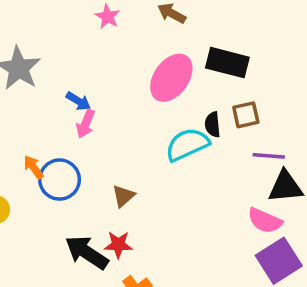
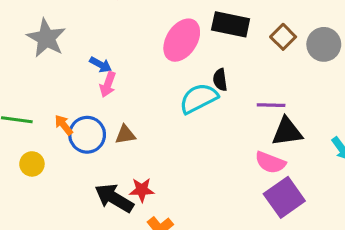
brown square: (246, 115) -> (283, 37), moved, turned -30
brown triangle: (123, 196) -> (125, 135), moved, turned 35

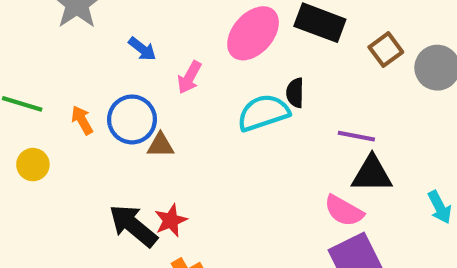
pink arrow: (108, 84) -> (189, 77), moved
blue circle: (87, 135) -> (132, 119), moved
red star: (142, 190) -> (171, 220), turned -30

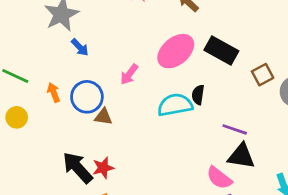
blue arrow: (142, 49) -> (80, 47), moved

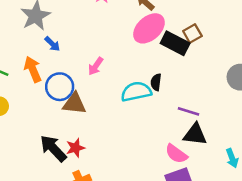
pink ellipse: (176, 51) -> (149, 28), moved
brown square: (263, 75) -> (192, 33), moved
orange arrow: (54, 92) -> (33, 69), moved, size x1.5
brown triangle: (103, 117) -> (74, 104), size x1.5

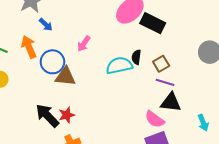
brown square: (192, 33) -> (161, 64), moved

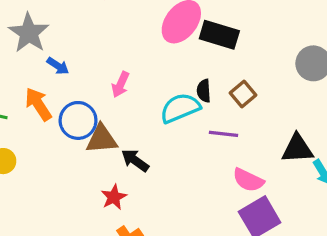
purple line: (165, 82) -> (223, 134), moved
black triangle: (171, 102) -> (297, 149), moved
black arrow: (47, 116) -> (135, 160), moved, size x0.7

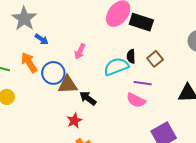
pink semicircle: (248, 180) -> (136, 100), moved

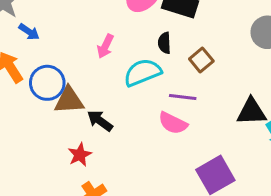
pink arrow: (80, 51) -> (105, 46), moved
black semicircle: (131, 56) -> (164, 43), moved

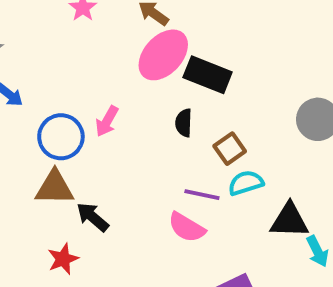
cyan semicircle: (143, 72) -> (246, 183), moved, size x0.7
blue circle: (47, 83) -> (61, 137), moved

